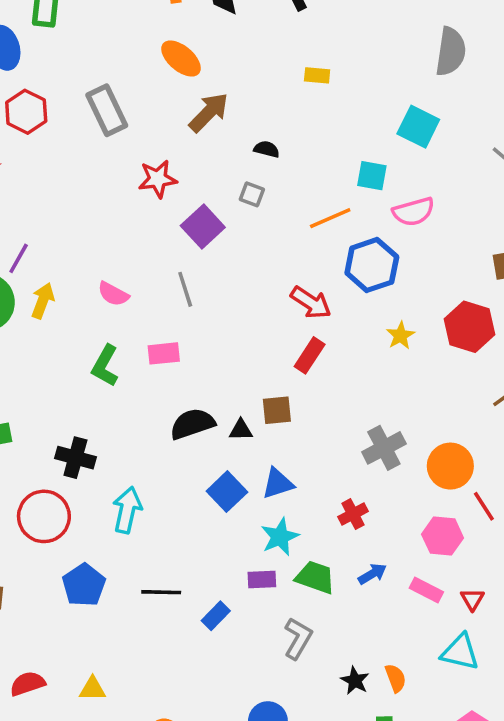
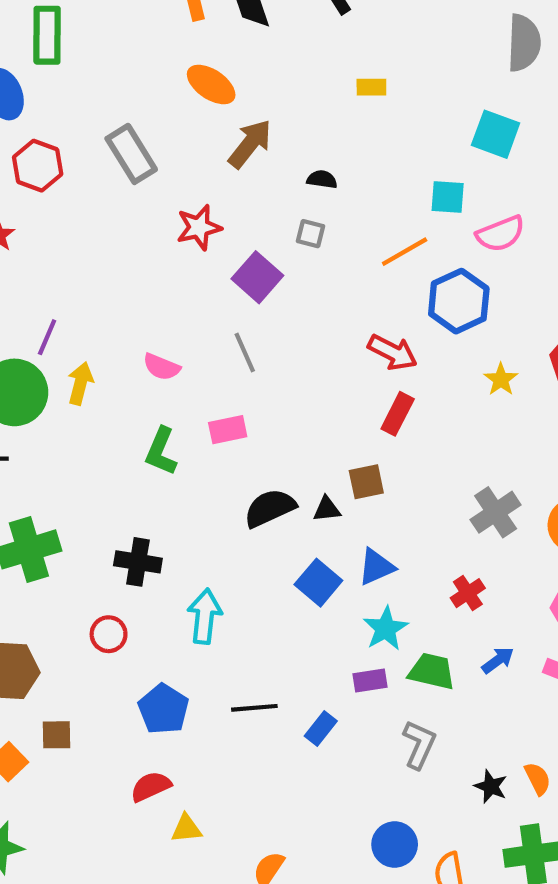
red circle: (44, 516) -> (109, 634), size x0.6
red semicircle: (28, 684) -> (151, 787), moved

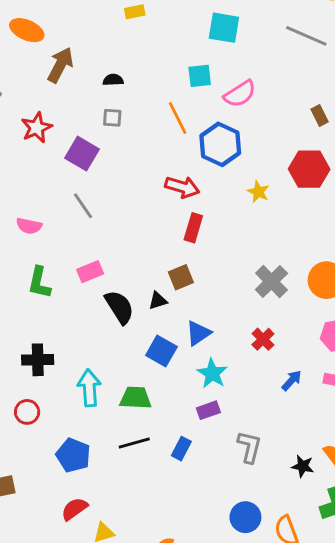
orange line: (405, 252) -> (178, 118), turned -76
pink rectangle: (228, 430) -> (90, 272), moved
black semicircle: (270, 508) -> (119, 307), turned 93
green trapezoid: (432, 671) -> (136, 398), moved

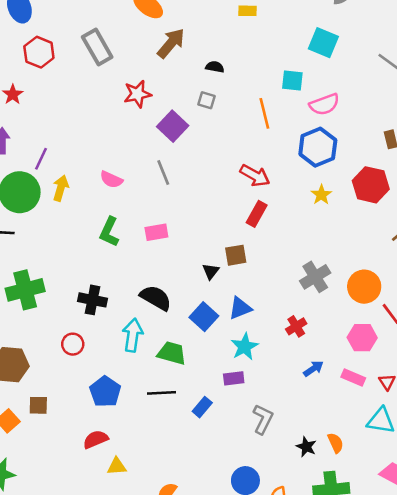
blue hexagon: (220, 144) -> (318, 147), moved
black triangle: (158, 301) -> (211, 271), turned -48
black semicircle: (119, 307) -> (156, 298), moved, turned -40

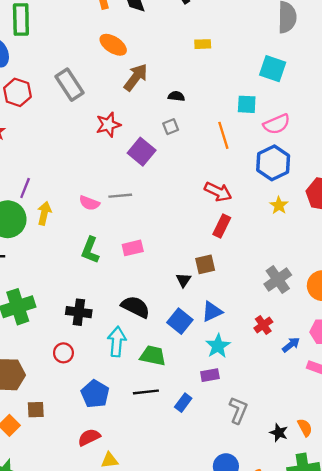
gray square: (207, 100) -> (171, 127), turned -35
gray line: (163, 172) -> (120, 196), moved, turned -70
blue arrow: (313, 369) -> (291, 345), moved

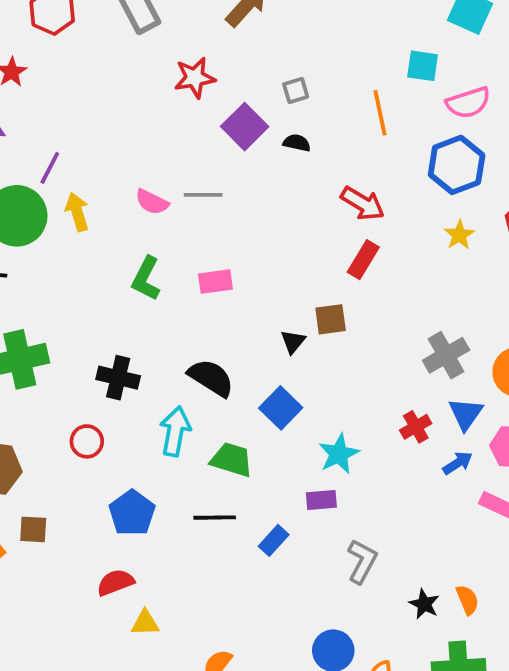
black semicircle: (176, 96) -> (297, 143), moved
yellow arrow: (44, 213) -> (77, 212), turned -35
blue triangle: (212, 312) -> (466, 414), moved, turned -35

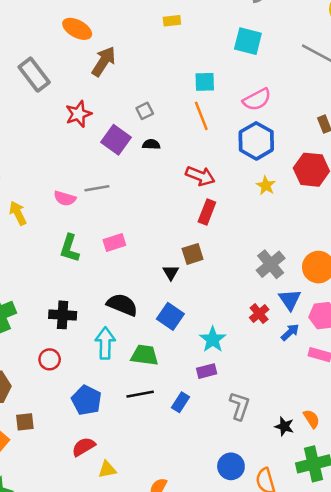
cyan square: (423, 66) -> (205, 82), moved

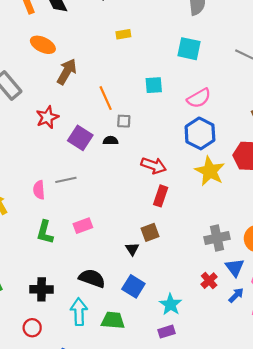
gray square: (145, 111) -> (124, 121), moved, turned 32
orange line: (201, 116) -> (106, 98), moved
yellow star: (266, 186) -> (210, 171), size x1.8
pink semicircle: (65, 198) -> (39, 190), turned 72
gray cross: (271, 264) -> (217, 238), turned 30

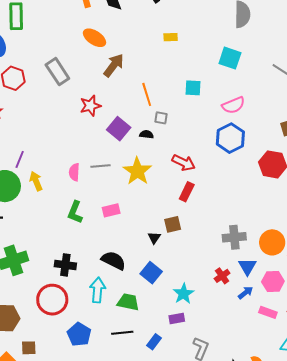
yellow star: (210, 171) -> (137, 171), moved
red circle: (32, 328) -> (52, 300), size x1.8

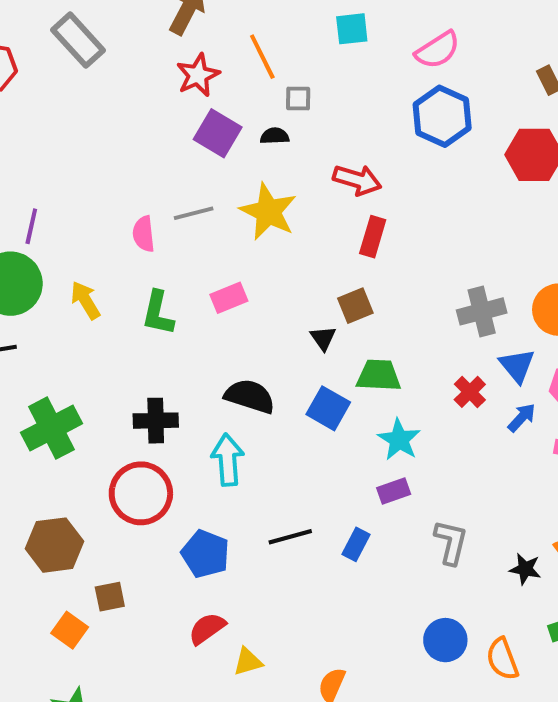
red star: (90, 106) -> (198, 75), moved
yellow arrow: (36, 181) -> (85, 300), moved
green trapezoid: (128, 302) -> (379, 375), moved

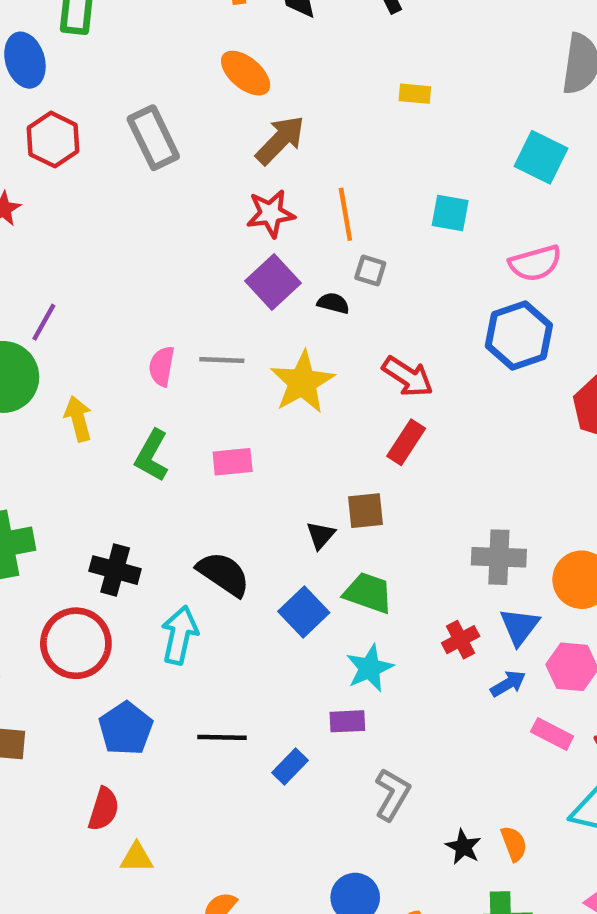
red semicircle: (207, 628) -> (104, 809), turned 126

